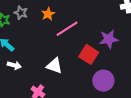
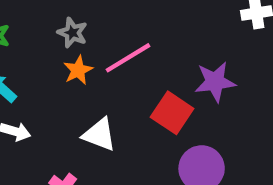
gray star: (21, 13) -> (72, 33), moved
orange star: (48, 14) -> (78, 70), moved

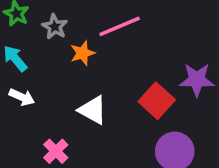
gray star: (72, 33) -> (55, 27), moved
pink line: (128, 58) -> (120, 26), moved

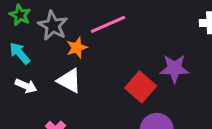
gray star: (55, 27) -> (53, 26), size x1.4
white triangle: (93, 110) -> (69, 81), moved

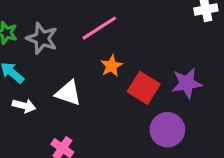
orange star: (77, 48) -> (111, 66), moved
purple star: (174, 69) -> (187, 83), moved

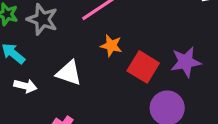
orange star: (111, 66) -> (111, 46), turned -30

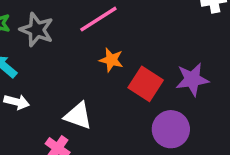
white triangle: (69, 73) -> (78, 116), moved

